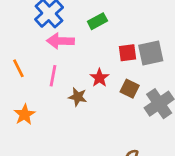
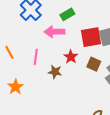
pink arrow: (60, 41) -> (54, 32), moved
red square: (128, 53) -> (91, 37), size x1.5

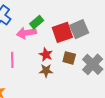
green rectangle: (67, 14) -> (37, 22), moved
brown star: (55, 72) -> (46, 71), moved

